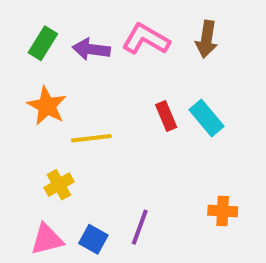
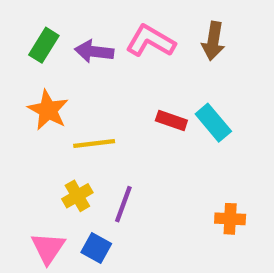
red rectangle: (166, 116) -> (171, 120), turned -48
yellow cross: (59, 185) -> (77, 196), moved
purple line: (140, 227) -> (123, 204), moved
pink triangle: (47, 239) -> (48, 248), turned -42

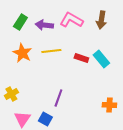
yellow line: (94, 143) -> (51, 51), moved
yellow cross: (77, 196) -> (11, 94), moved

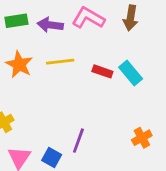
green rectangle: (20, 22) -> (16, 21), turned 49
purple line: (58, 98) -> (78, 141), moved
orange cross: (109, 105) -> (142, 138), turned -32

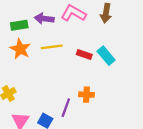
green rectangle: (16, 21) -> (19, 25), moved
orange cross: (142, 138) -> (86, 95), moved, turned 32

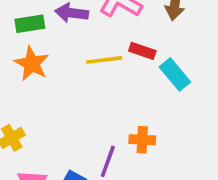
yellow line: (52, 47) -> (104, 60), moved
red rectangle: (84, 54) -> (142, 51), moved

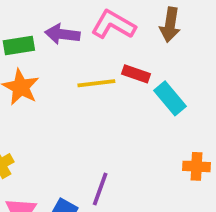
orange cross: (142, 140) -> (196, 166), moved

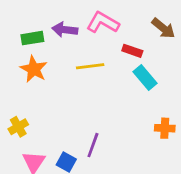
brown arrow: (170, 25) -> (163, 28), moved, turned -60
red rectangle: (136, 74) -> (132, 51), moved

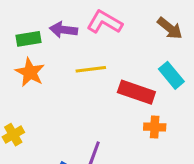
red rectangle: (132, 51) -> (136, 92), moved, size x1.6
cyan rectangle: (145, 78) -> (171, 75), moved
orange cross: (165, 128) -> (155, 127), moved

